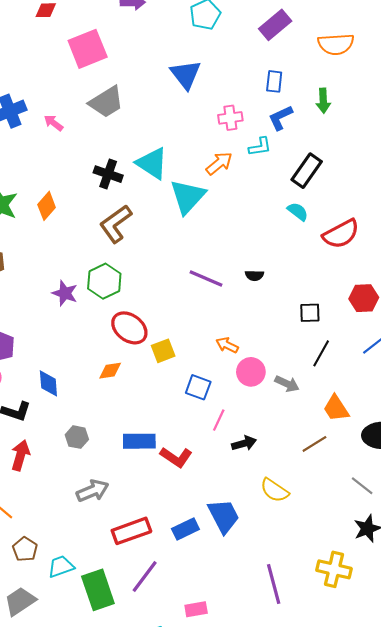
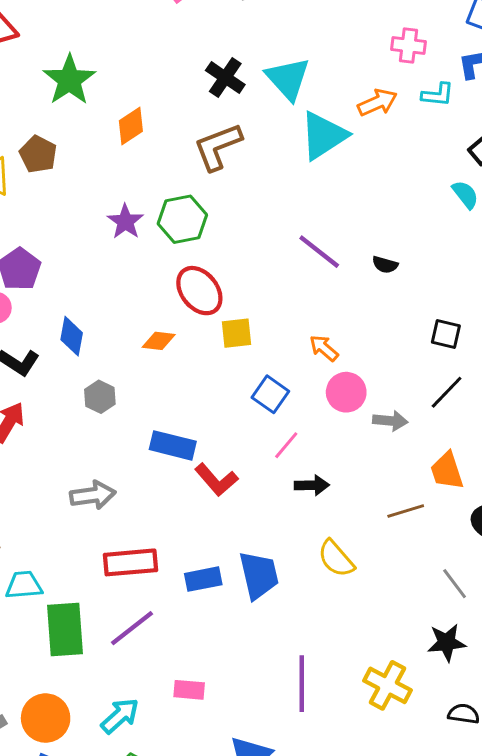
orange diamond: (47, 206) -> (131, 126), moved
gray arrow: (287, 384) -> (390, 421), turned -35
gray hexagon: (77, 437) -> (100, 397), moved

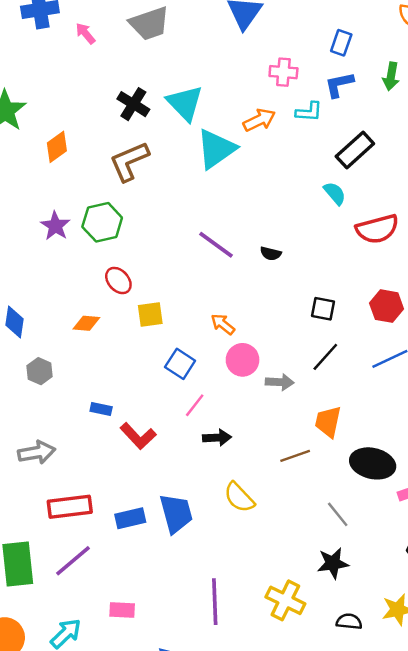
red ellipse: (199, 291) -> (118, 281), size x0.7
blue rectangle: (173, 445) -> (101, 409), size x0.6
orange trapezoid: (447, 471) -> (328, 422), turned 32

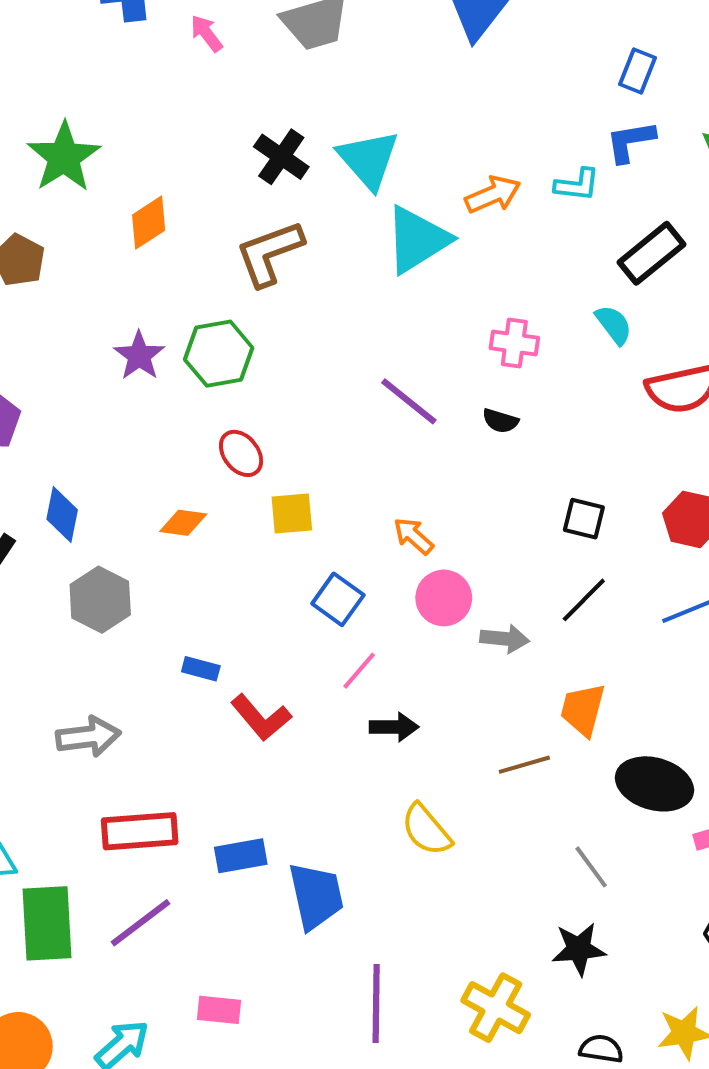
pink cross: (283, 72) -> (514, 343), moved
gray hexagon: (40, 371) -> (100, 600), size x1.4
blue trapezoid: (176, 513) -> (316, 896), moved

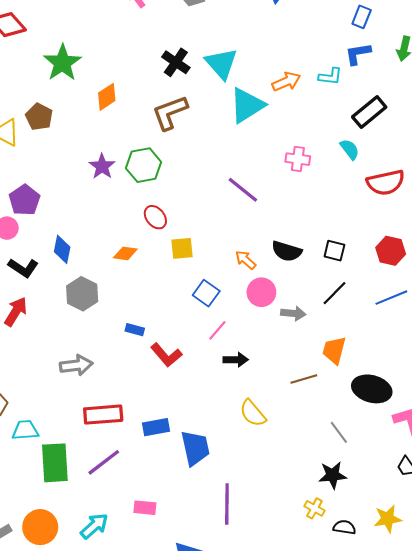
black semicircle: (500, 421) -> (287, 251), moved, size x1.6
yellow cross: (496, 1008) -> (314, 508), moved, size x0.6

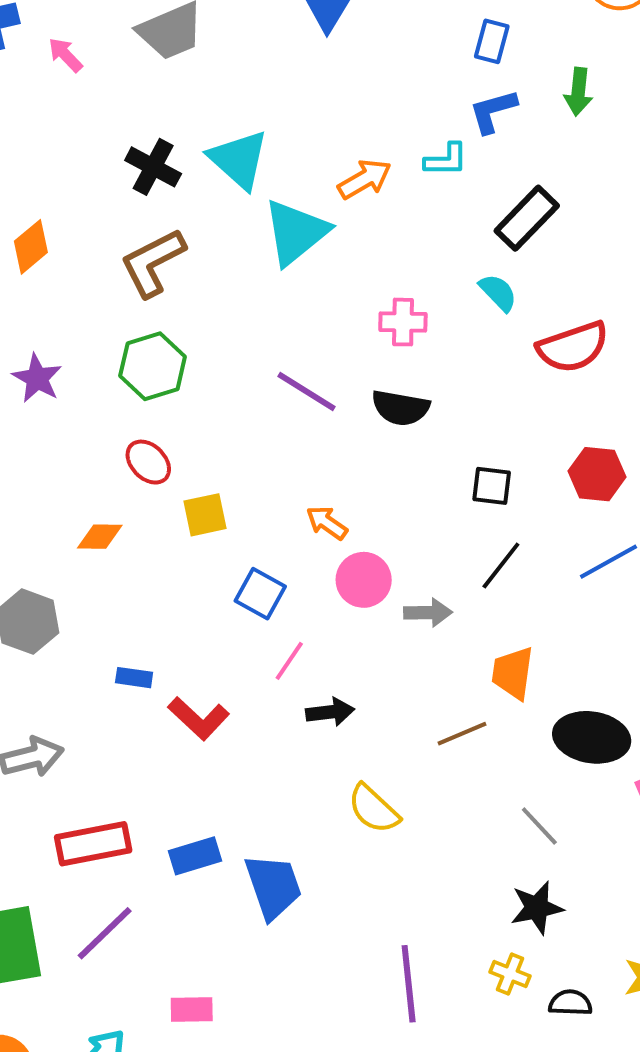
green hexagon: (144, 165) -> (153, 366), moved
black semicircle: (287, 251) -> (400, 408), moved
purple line: (227, 504) -> (409, 984), moved

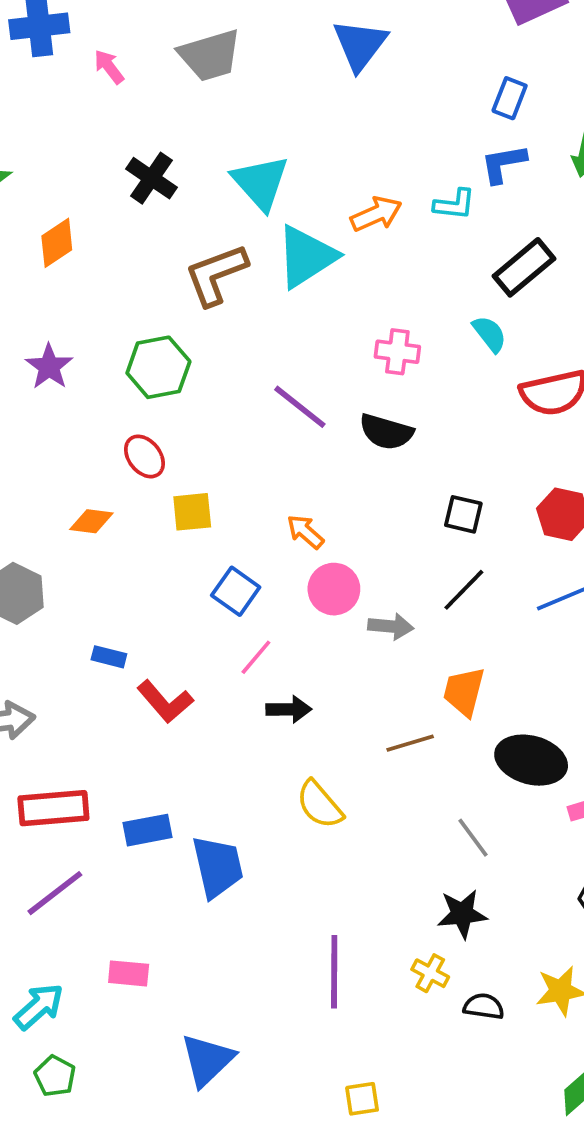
black cross: (153, 167) -> (151, 178), moved
brown L-shape: (153, 263) -> (216, 275), moved

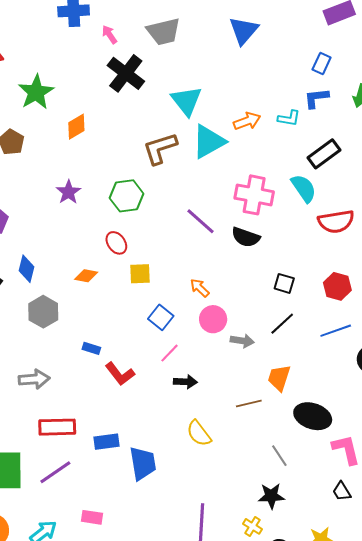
black cross: (151, 178) -> (126, 73), moved, size x1.4
cyan semicircle: (490, 334) -> (304, 188), size x1.4
pink cross: (397, 352) -> (254, 195), size x1.6

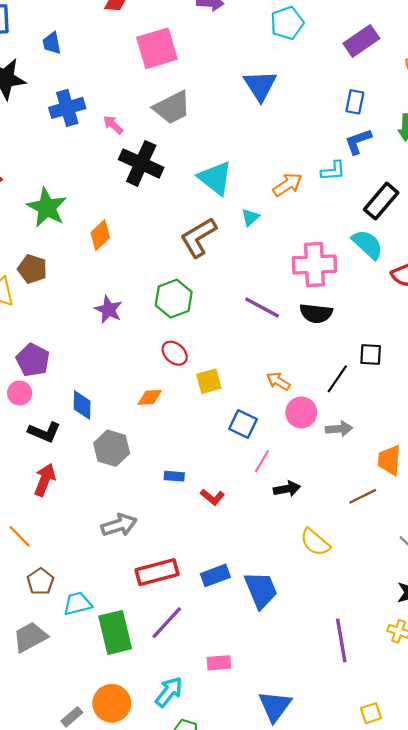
cyan triangle: (209, 142) -> (250, 217), size x0.5
black line: (282, 324) -> (337, 379), moved
red L-shape: (120, 374) -> (212, 497), size x0.7

